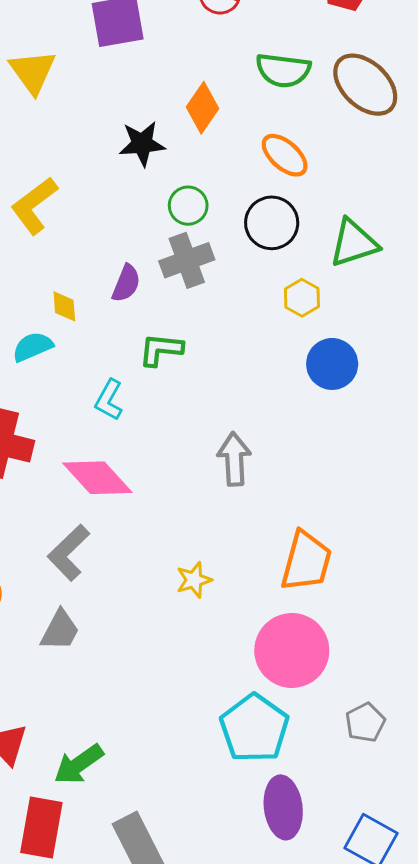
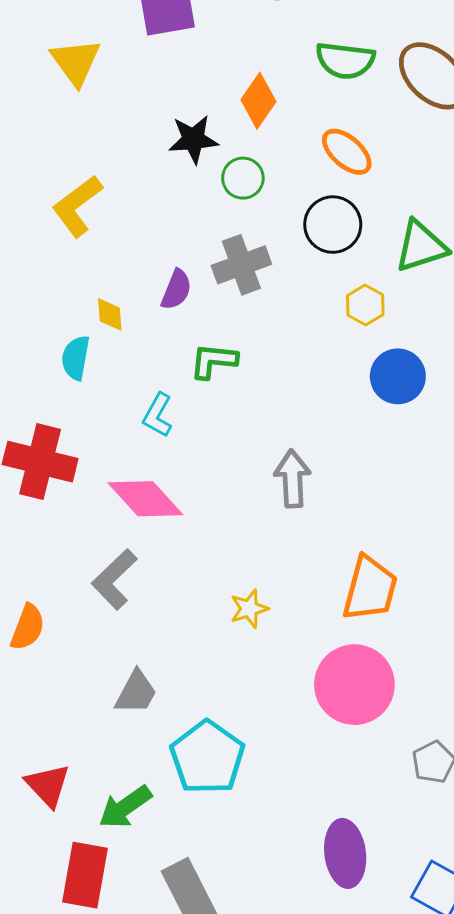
green circle: (188, 206) -> (243, 178), moved
cyan semicircle: (33, 347) -> (76, 358), turned -57
gray trapezoid: (60, 630) -> (136, 692), moved
cyan pentagon: (254, 728) -> (207, 757), moved

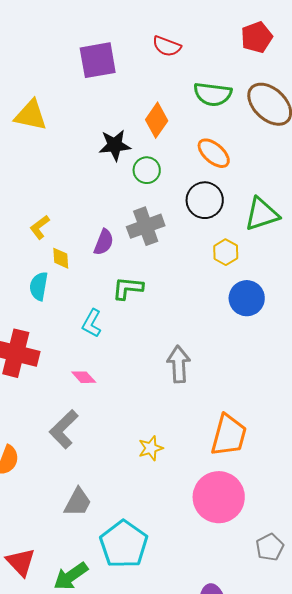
yellow triangle: (76, 62) -> (31, 115), moved, turned -42
yellow L-shape: (77, 206) -> (40, 227), moved, size x0.6
pink diamond: (145, 499) -> (84, 377), size x0.5

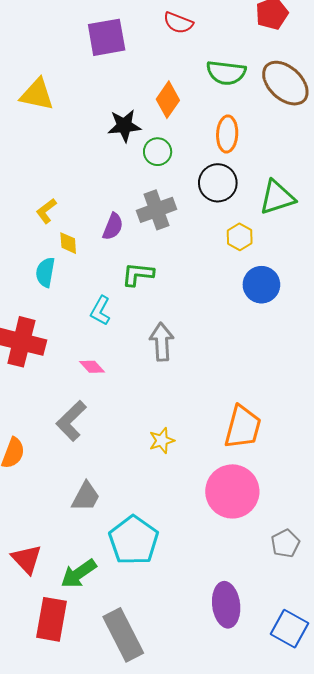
orange ellipse: (214, 153) -> (227, 134), turned 52
gray arrow: (179, 364) -> (162, 342), moved

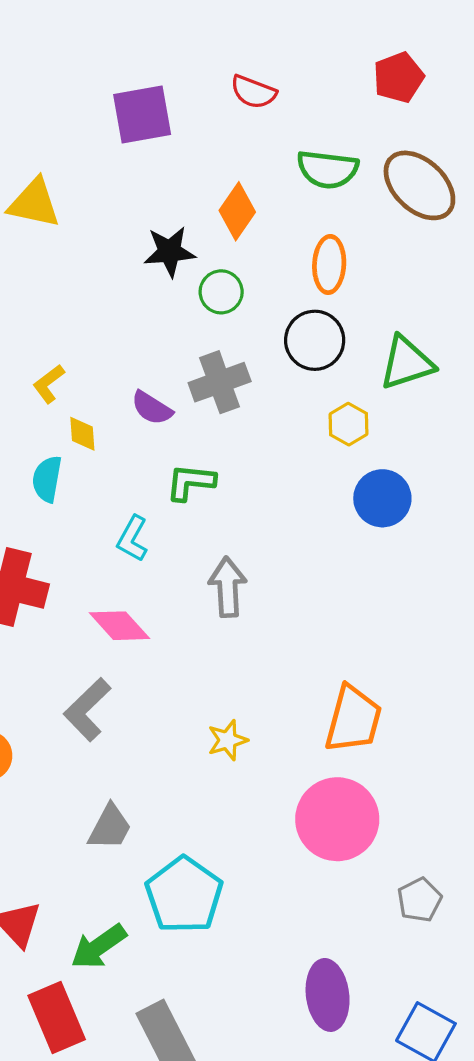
purple semicircle: (113, 226) -> (152, 408), turned 100
pink diamond: (92, 367) -> (120, 626), size x1.5
red rectangle: (52, 619) -> (57, 1018), turned -33

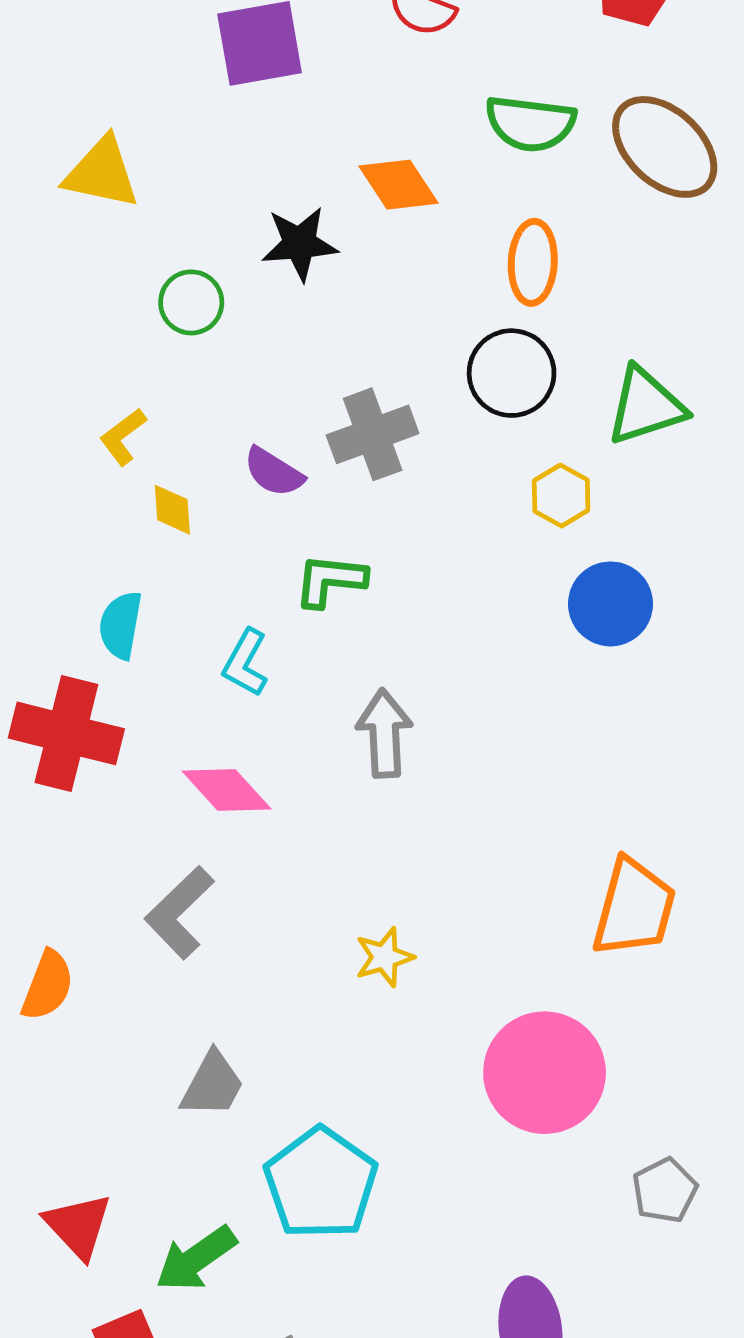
orange diamond: (237, 211) -> (398, 185), turned -68
green circle: (221, 292) -> (191, 302), moved
cyan semicircle: (47, 479) -> (121, 625), moved
orange trapezoid: (353, 719) -> (634, 908), moved

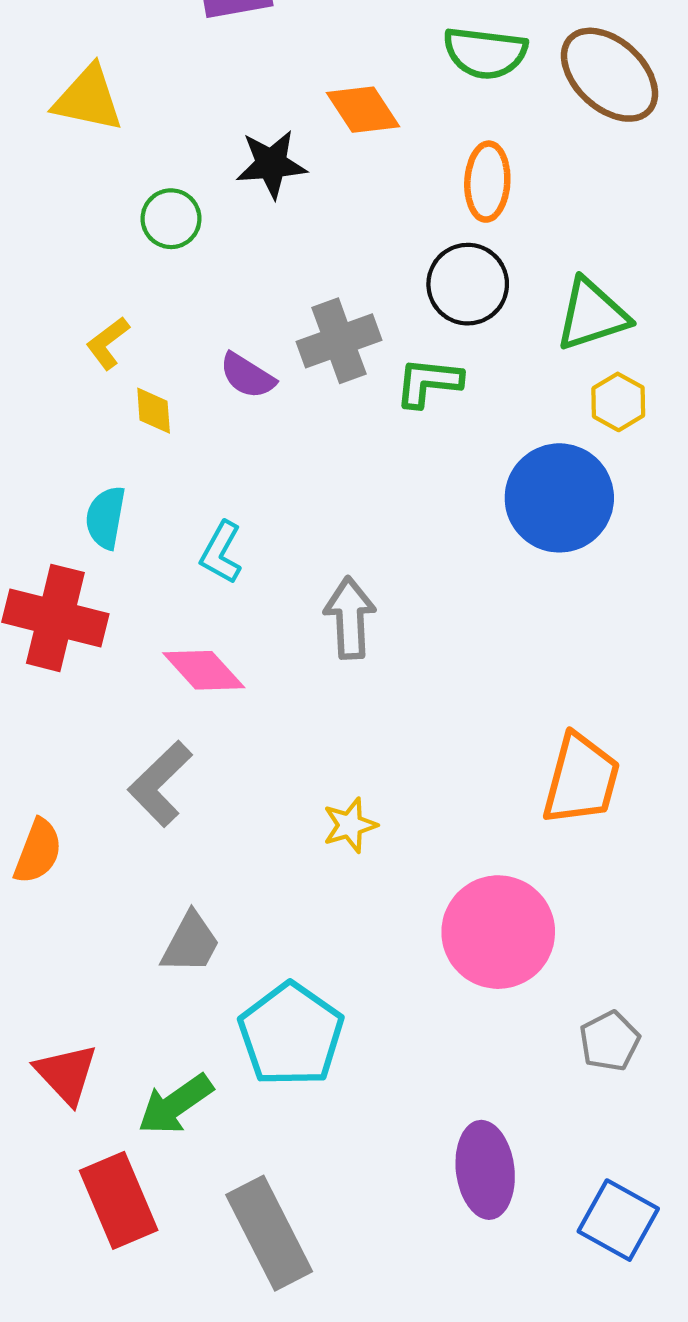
yellow hexagon: (561, 496) -> (618, 402), moved
green L-shape: (330, 580) -> (428, 382), moved
blue circle: (610, 604) -> (559, 498), size x1.4

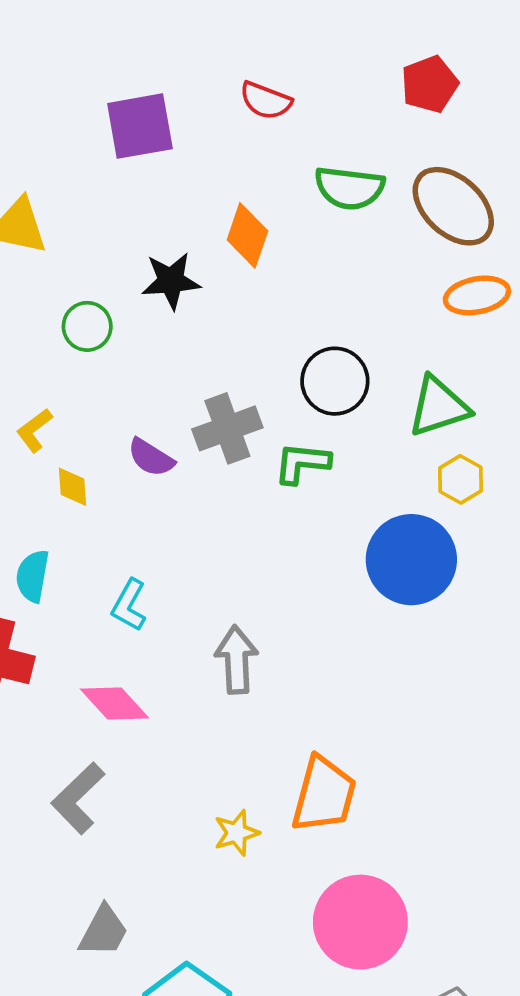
orange diamond: (363, 110) -> (247, 235), turned 52
orange ellipse: (487, 182) -> (477, 295), moved, turned 76
orange trapezoid: (581, 779) -> (324, 795), moved

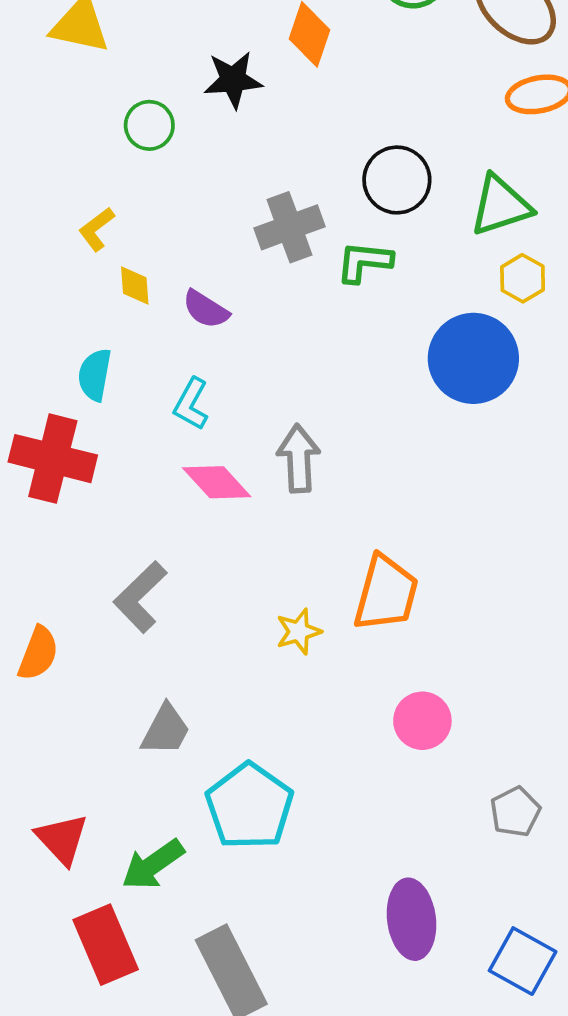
purple semicircle: (151, 458) -> (206, 309), moved
pink diamond: (114, 703) -> (217, 482), moved
pink circle: (360, 922) -> (422, 721), size x0.6

